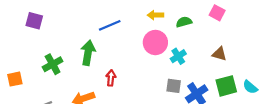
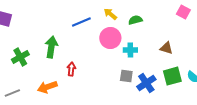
pink square: (217, 13) -> (183, 12), moved
yellow arrow: (155, 15) -> (110, 14), turned 40
blue line: (110, 25) -> (81, 22), moved
cyan cross: (178, 56) -> (130, 50), turned 32

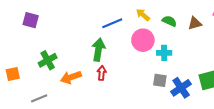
green semicircle: (135, 20) -> (169, 21), turned 40
green arrow: (51, 47) -> (98, 50), moved
brown triangle: (166, 48) -> (195, 23), moved, turned -32
orange arrow: (47, 87) -> (71, 77), moved

